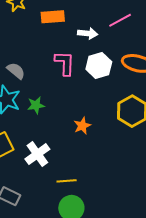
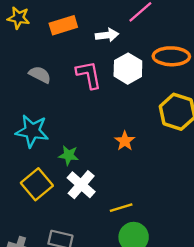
gray semicircle: (16, 71) -> (40, 75), moved
green star: (36, 105) -> (69, 155), moved, turned 30

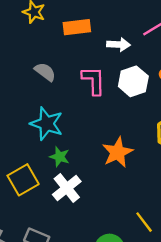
cyan star: (32, 131) -> (47, 124), moved
orange star: (125, 141) -> (117, 152), size x1.5
yellow line: (121, 208) -> (144, 222), moved, turned 60

